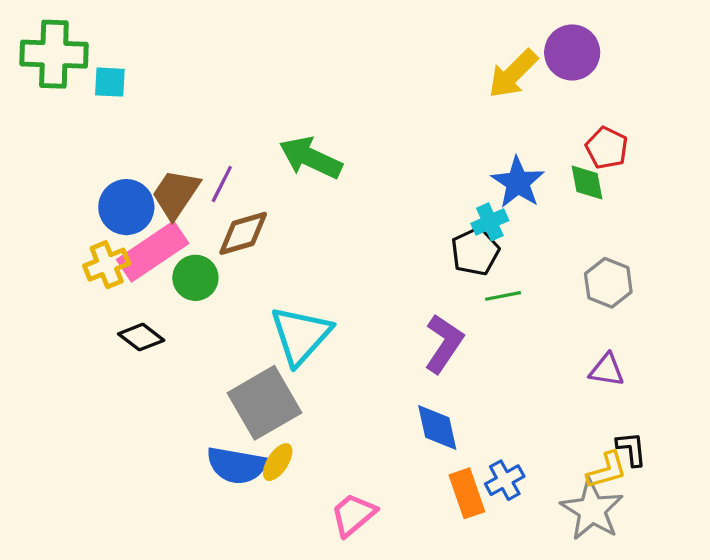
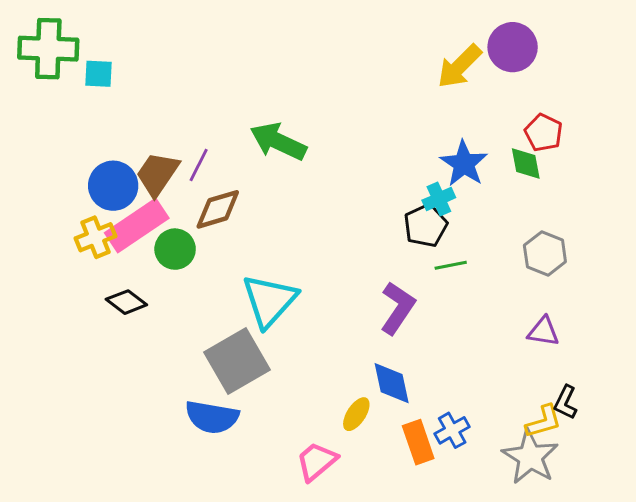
black L-shape: (631, 449) -> (566, 402), turned -148
yellow ellipse: (278, 462) -> (356, 414), moved

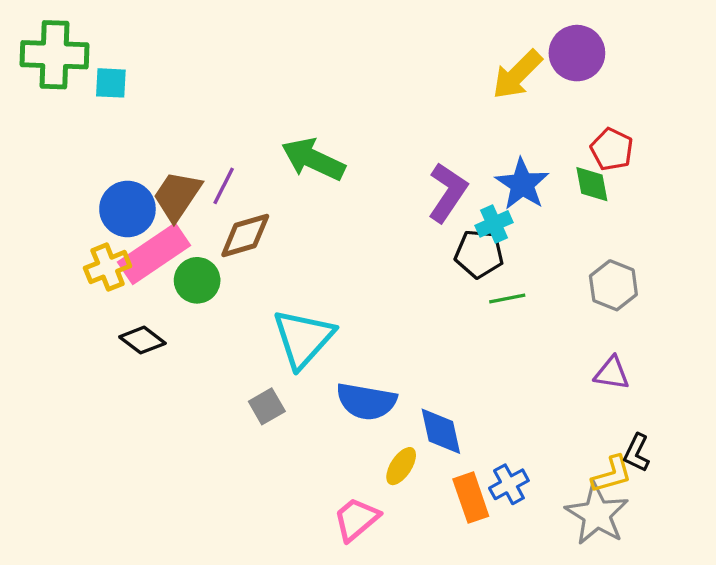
black pentagon: (426, 225) -> (479, 254), turned 30
purple L-shape: (398, 308) -> (448, 192), moved
gray square: (237, 361) -> (267, 406), size x0.5
blue semicircle: (212, 417) -> (366, 401), moved

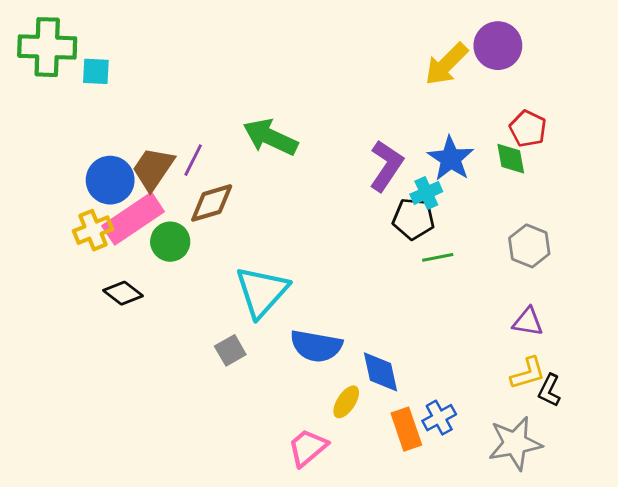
yellow L-shape: (612, 474) -> (528, 373), moved
gray star: (597, 514) -> (515, 443), turned 30

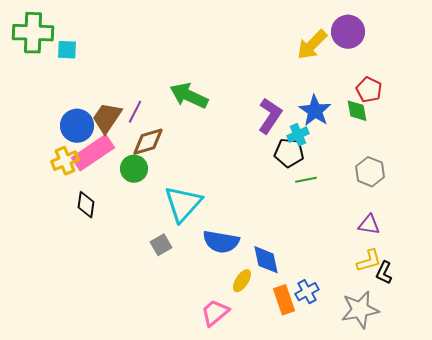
green circle: (170, 242) -> (134, 169), moved
black diamond: (123, 293) -> (86, 205), turned 60

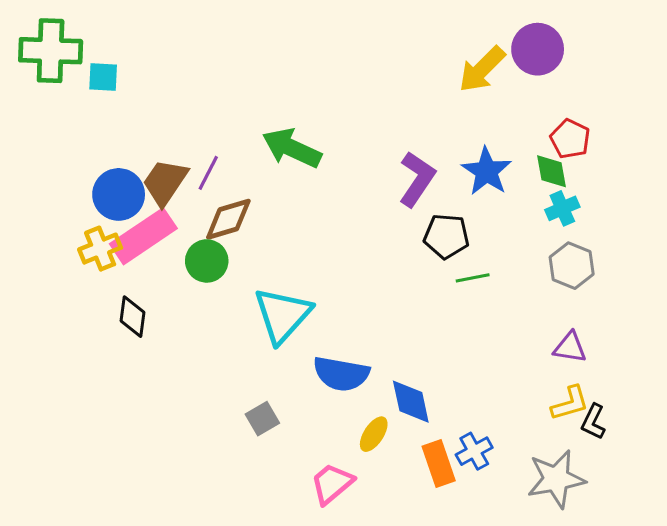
cyan cross: (298, 135) -> (562, 208), moved
gray square: (161, 245) -> (262, 419), moved

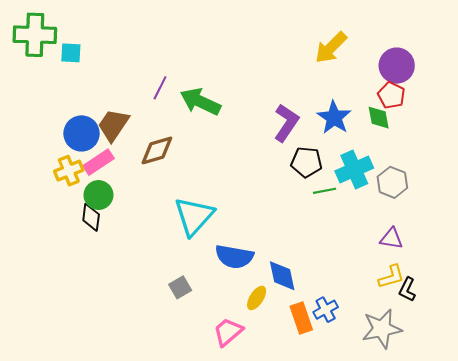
purple circle: (538, 49) -> (397, 66), moved
purple line: (208, 173) -> (160, 88), moved
cyan cross: (562, 208) -> (354, 170), moved, size x1.6
pink rectangle: (143, 236) -> (98, 162), size x0.7
green circle: (207, 261) -> (98, 195), moved

